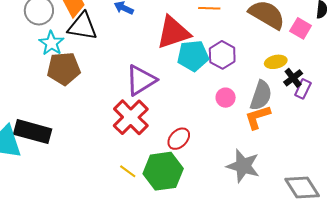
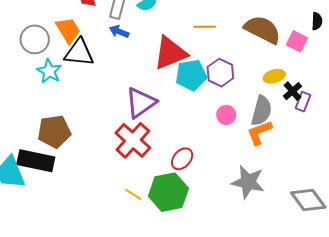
brown pentagon: (64, 69) -> (54, 132), moved

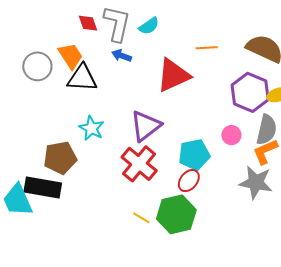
cyan star: (49, 71) -> (92, 128), moved
purple hexagon: (220, 73) -> (250, 92), moved, size x1.4
cyan pentagon: (191, 75) -> (194, 155), moved
gray star: (248, 182) -> (256, 182), moved

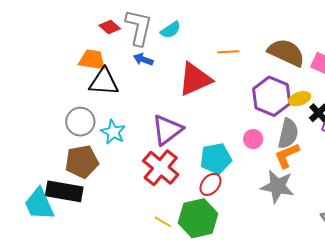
red diamond: (88, 23) -> (110, 27), turned -30
orange trapezoid: (71, 56) -> (92, 60), turned -48
gray circle: (37, 66) -> (80, 122), moved

